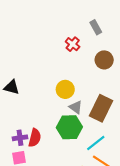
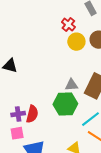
yellow circle: (65, 89) -> (76, 42), moved
gray triangle: (76, 107) -> (71, 85), turned -40

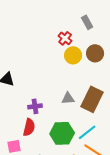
green hexagon: (65, 104) -> (62, 133), moved
purple cross: (18, 114) -> (35, 106), moved

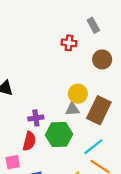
red cross: (65, 38) -> (69, 43), turned -32
yellow circle: (73, 55) -> (78, 94), moved
green hexagon: (62, 133) -> (59, 135), moved

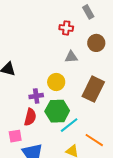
yellow circle: (78, 94) -> (56, 82), moved
gray triangle: (72, 109) -> (71, 57), moved
cyan line: (93, 147) -> (69, 125), moved

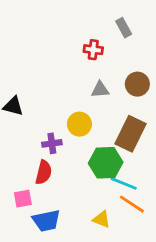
brown circle: (96, 43) -> (137, 84), moved
green hexagon: (57, 111) -> (106, 163), moved
cyan line: (69, 125) -> (124, 183), moved, turned 60

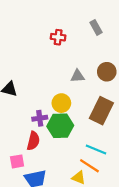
red cross: (93, 50) -> (58, 37), moved
green hexagon: (106, 163) -> (60, 126), moved
orange line: (132, 204) -> (89, 166), moved

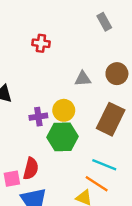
red cross: (58, 37) -> (41, 43), moved
purple cross: (40, 118) -> (38, 117), moved
red semicircle: (33, 141) -> (31, 169), moved

